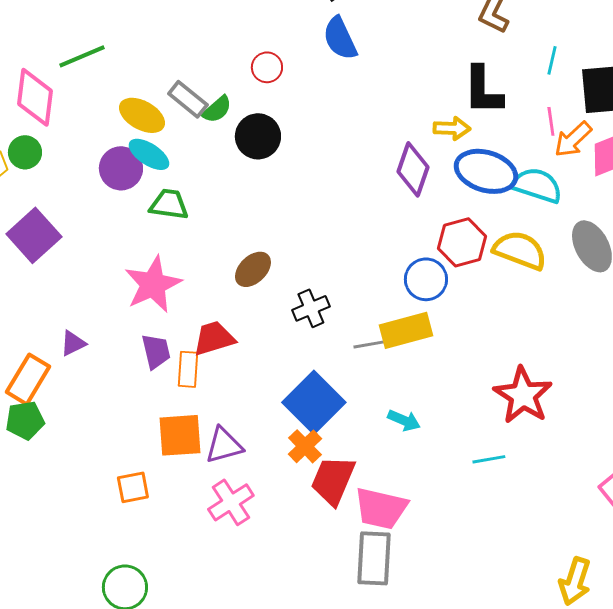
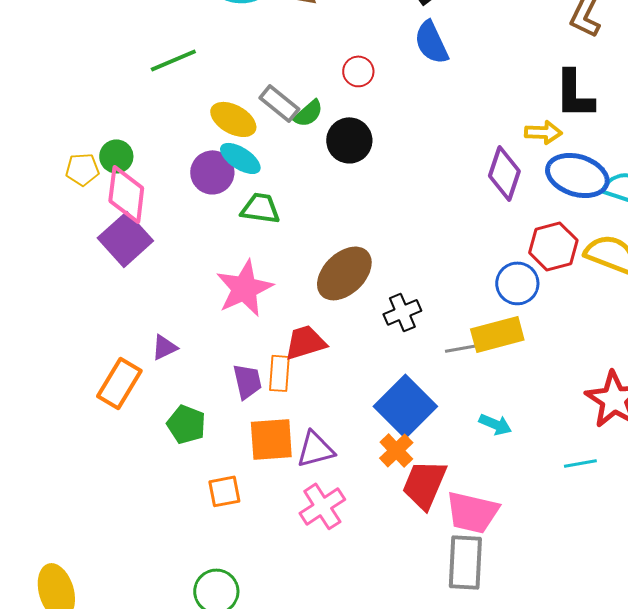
pink diamond: (35, 97) -> (126, 194), moved
brown ellipse: (253, 269) -> (344, 273), size x1.5
purple trapezoid: (156, 351) -> (247, 381), moved
green pentagon: (25, 420) -> (186, 424), moved, turned 30

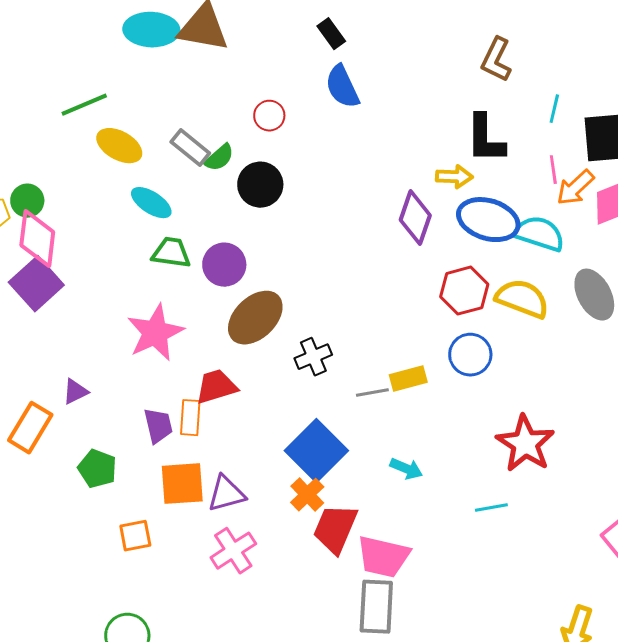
yellow ellipse: (233, 119) -> (119, 146), moved
purple circle: (212, 172) -> (224, 265), moved
blue circle: (517, 283) -> (470, 355), moved
yellow rectangle: (497, 334) -> (408, 379), size x0.7

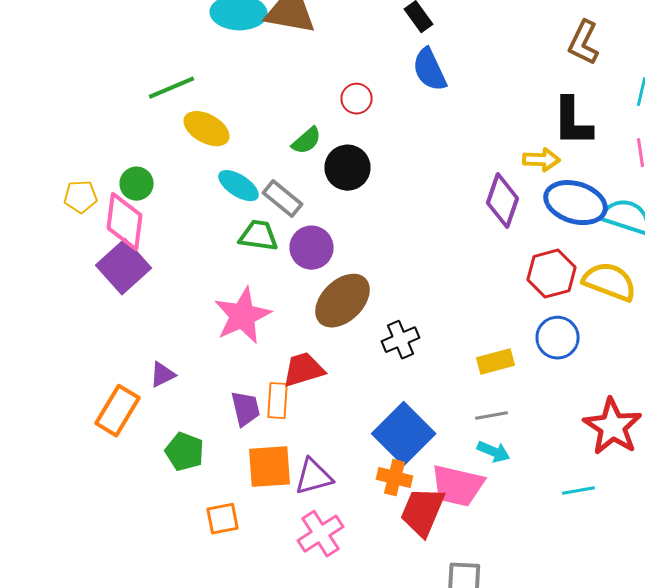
gray rectangle: (190, 148) -> (282, 199), moved
green circle: (27, 201) -> (136, 184), moved
gray line: (372, 393) -> (492, 416), moved
orange cross: (307, 495) -> (394, 478), turned -32
pink trapezoid: (383, 557) -> (458, 486), moved

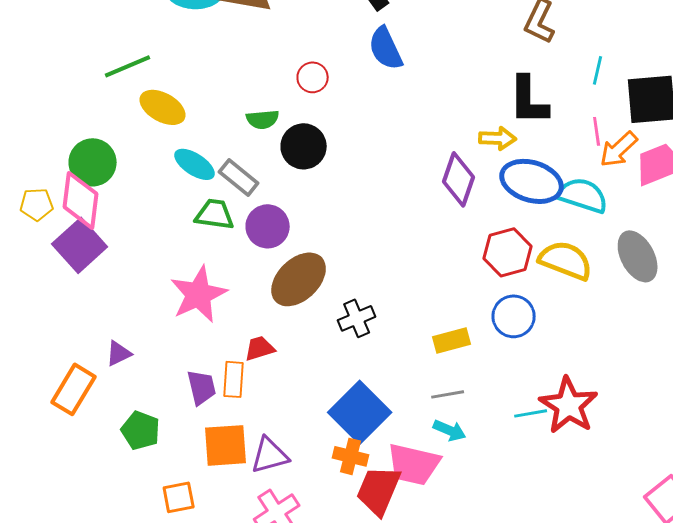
green semicircle: (306, 141) -> (263, 119), turned 36
green circle: (136, 184) -> (93, 162), size x1.4
yellow pentagon: (80, 197) -> (37, 204), moved
red trapezoid: (304, 370) -> (260, 348), size x0.7
cyan line: (578, 491) -> (531, 413), moved

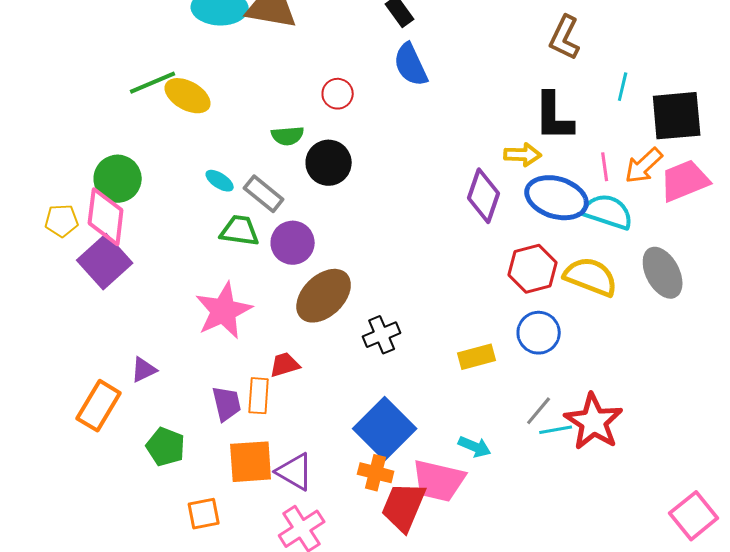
yellow ellipse: (163, 107) -> (188, 96), moved
pink line: (597, 131) -> (605, 167), moved
cyan ellipse: (195, 164) -> (220, 181), size x0.7
gray line: (448, 394) -> (539, 411), moved, turned -40
purple triangle: (270, 455) -> (295, 472), turned 45

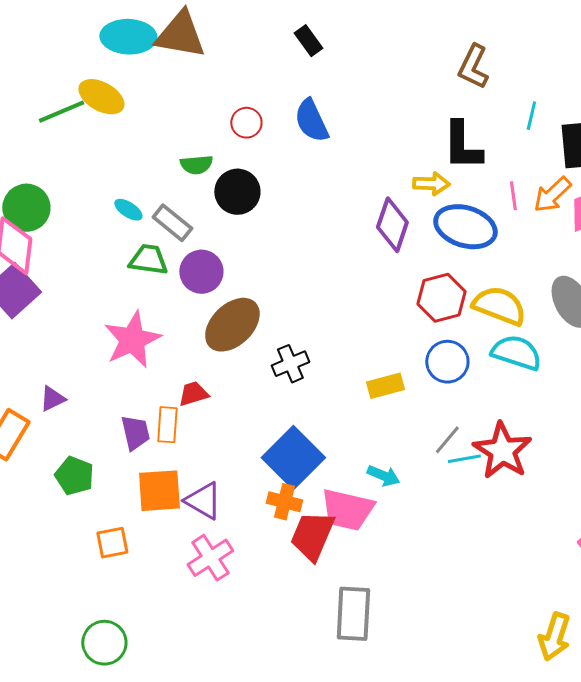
blue semicircle: (411, 65) -> (311, 121), moved
yellow ellipse: (188, 96) -> (101, 97), moved
cyan semicircle: (608, 212) -> (516, 353), moved

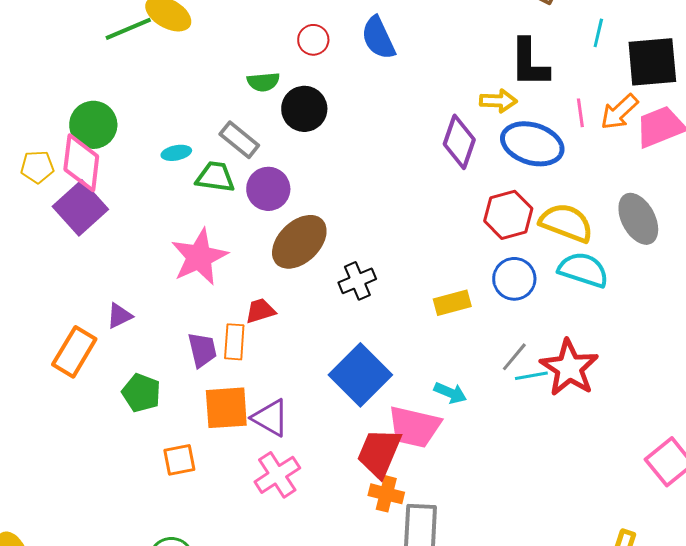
cyan ellipse: (128, 210) -> (176, 153), moved, turned -44
orange cross: (284, 502) -> (386, 494), moved

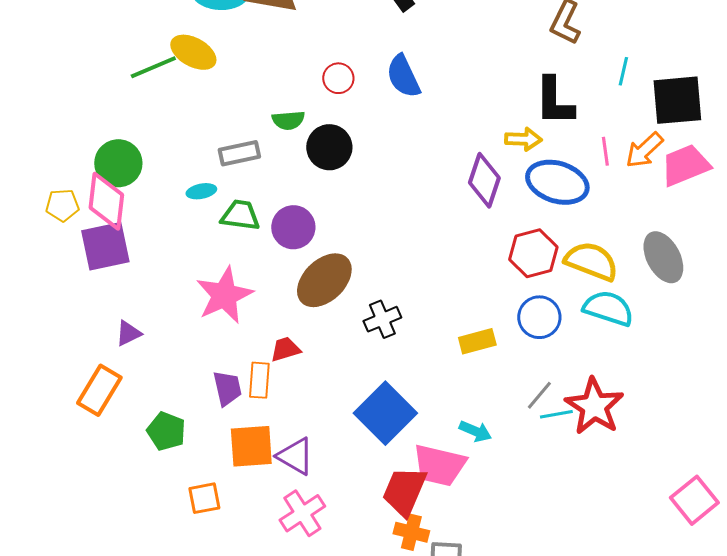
gray rectangle: (239, 140) -> (239, 153), moved, turned -51
purple square: (80, 208) -> (105, 246), turned 30
purple triangle: (119, 316) -> (128, 333), moved

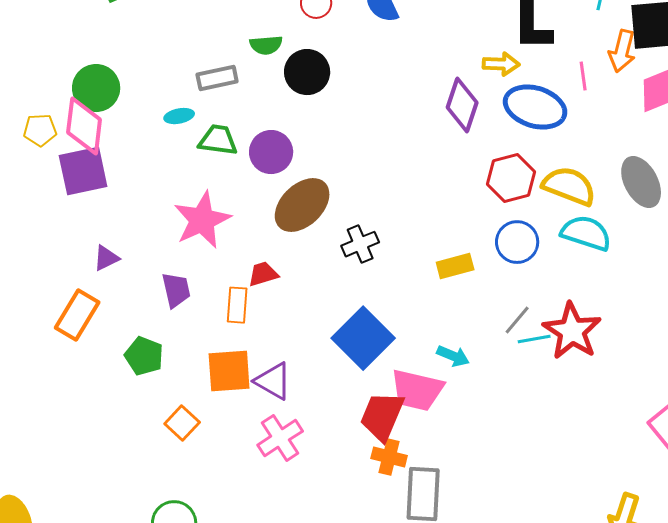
orange arrow: (644, 150) -> (622, 51), moved, turned -33
purple trapezoid: (227, 388) -> (176, 290), moved
orange square: (204, 498) -> (182, 423), turned -36

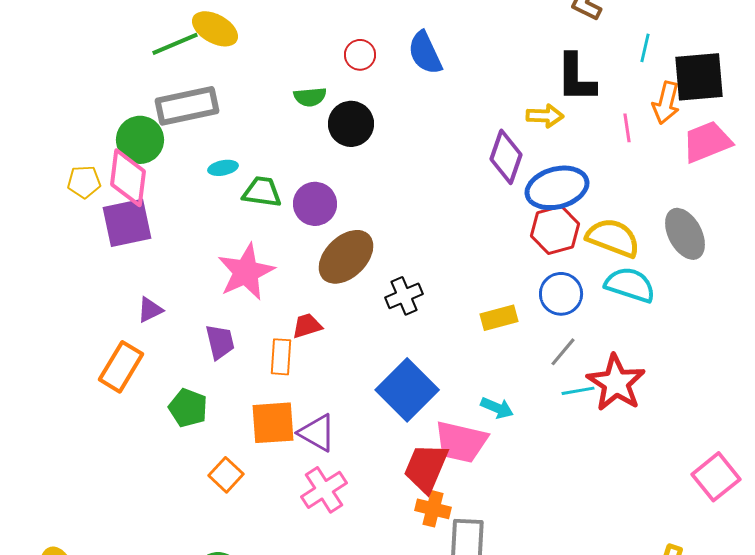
gray rectangle: (217, 78) -> (187, 106), moved, size x1.5
blue ellipse: (535, 107) -> (557, 188), moved, turned -32
gray line: (517, 320) -> (563, 352), moved

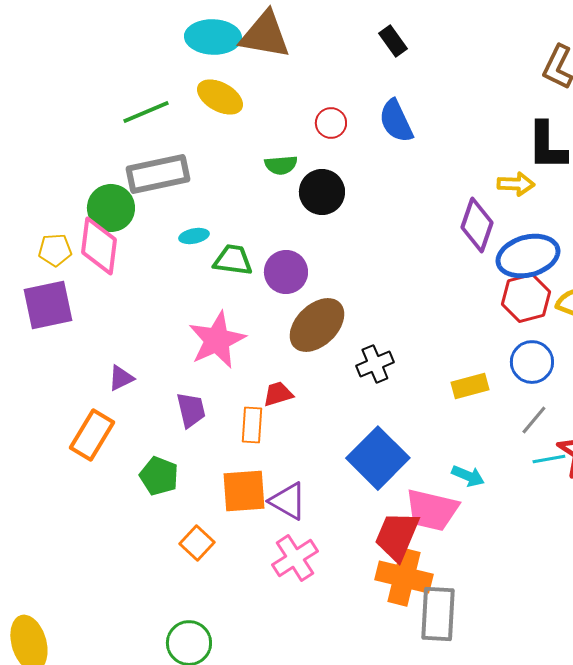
yellow ellipse: (215, 29) -> (220, 97), moved
purple square: (127, 223) -> (48, 305), moved
orange cross: (433, 509) -> (404, 577), size x1.6

